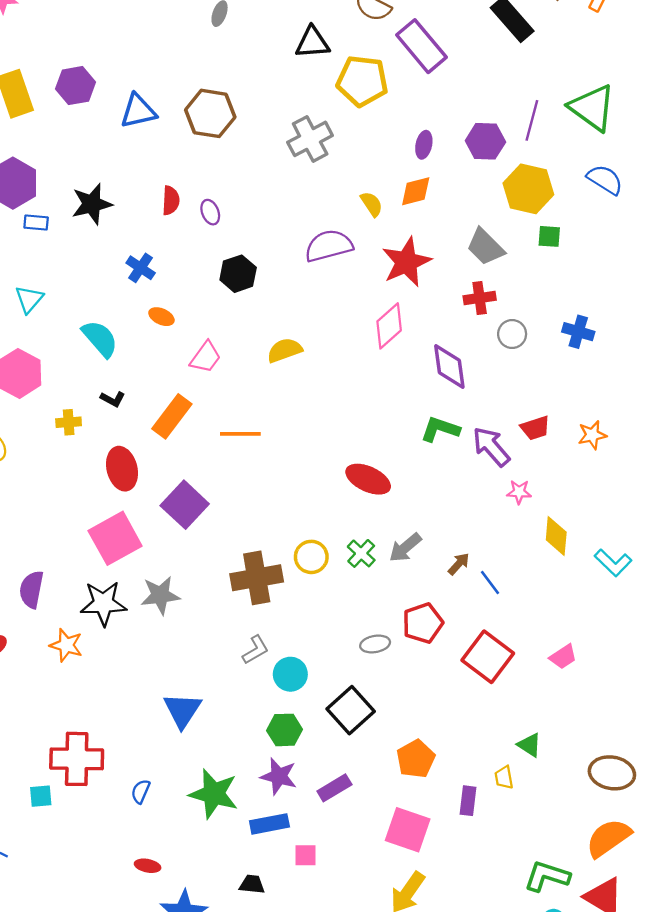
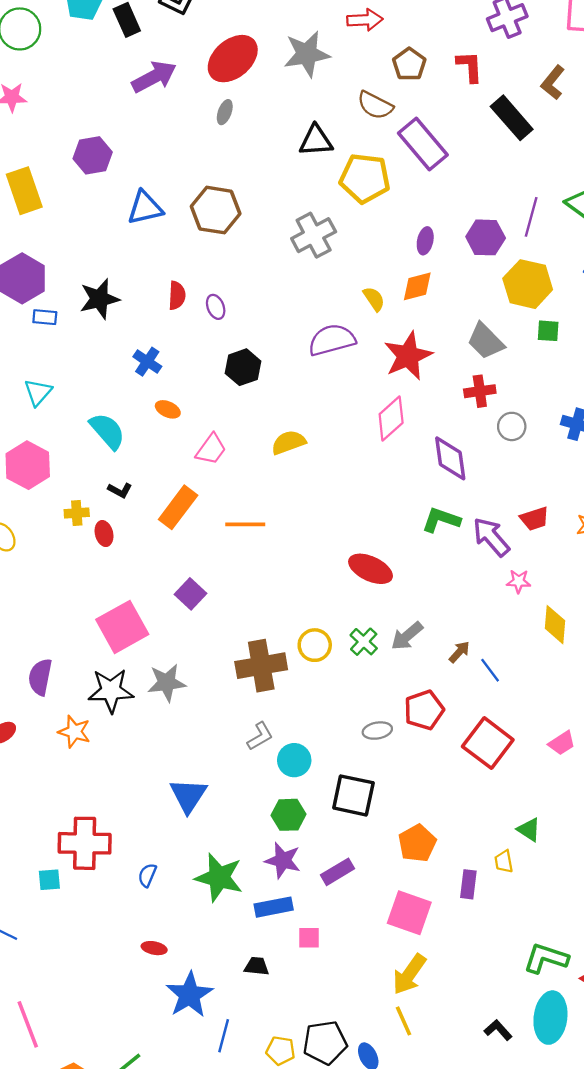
purple hexagon: (76, 86) -> (93, 155), moved
red ellipse: (122, 469) -> (104, 534), moved, size x0.6
purple square: (185, 505) -> (191, 594), size x0.7
black square: (351, 710) -> (353, 795), turned -36

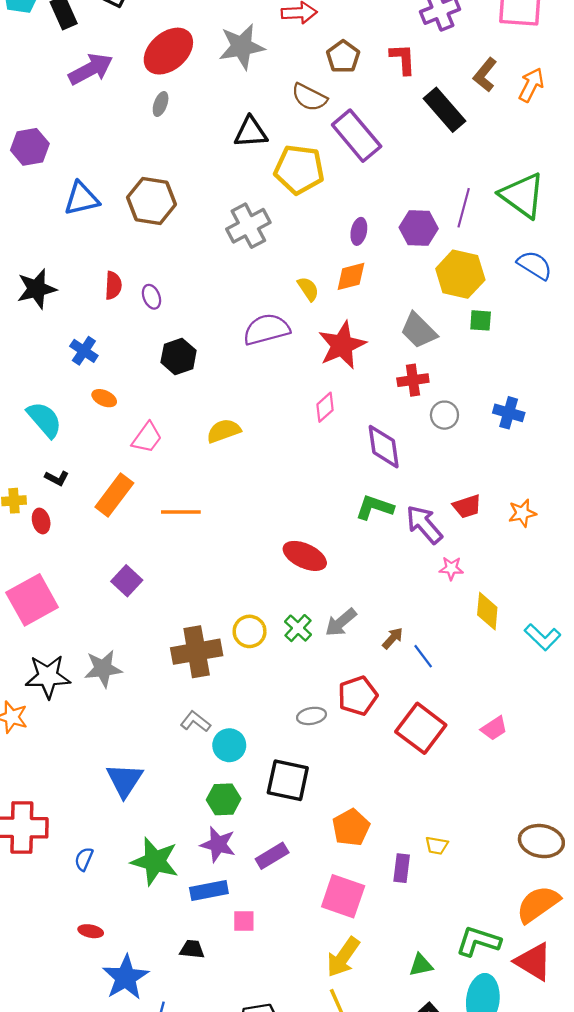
pink diamond: (391, 418) -> (325, 407), size x0.7
pink square: (122, 627) -> (32, 600), moved
gray L-shape: (260, 736) -> (195, 722), turned -112
green triangle: (529, 830) -> (421, 965), moved, turned -45
yellow trapezoid: (504, 862) -> (437, 846), turned -70

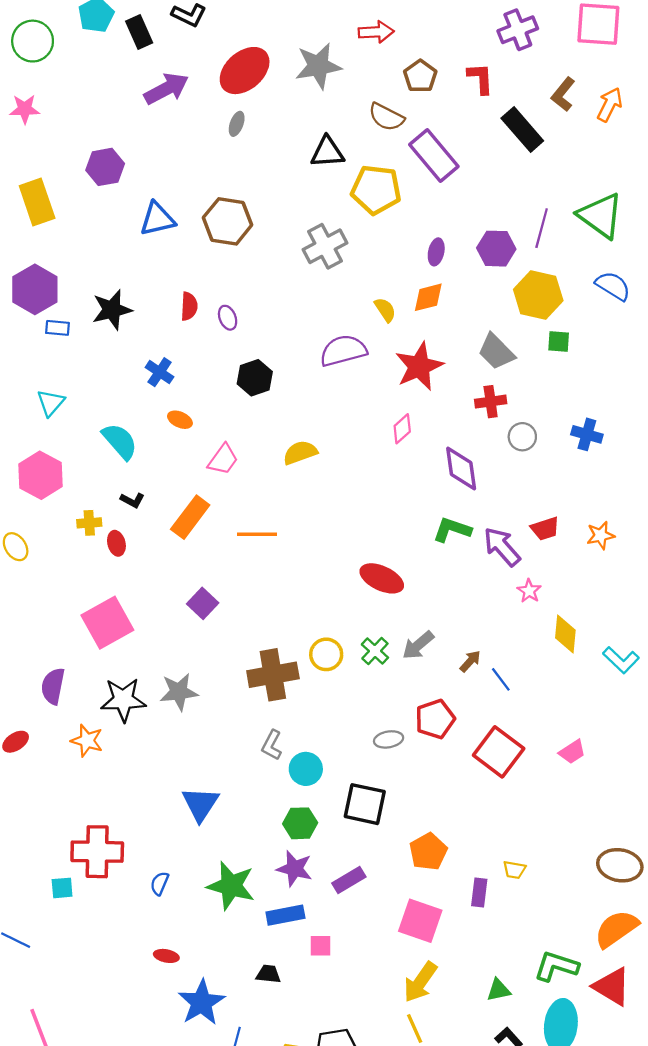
pink star: (451, 568) -> (529, 591), turned 30
gray L-shape: (195, 722) -> (272, 745), turned -100

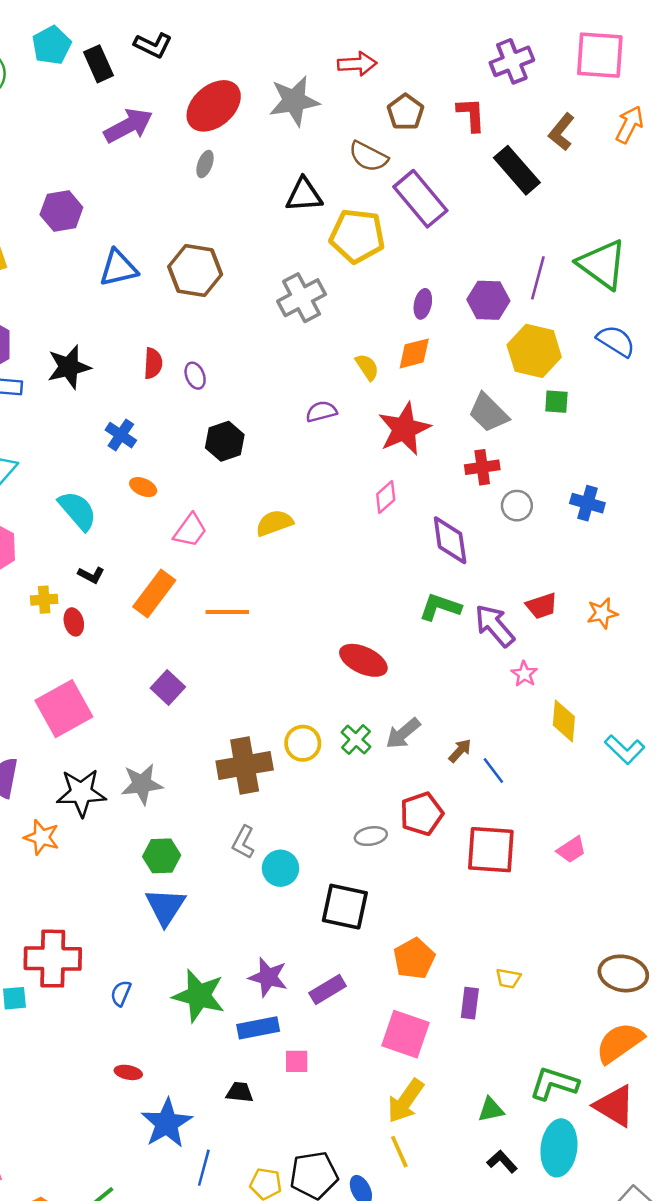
orange arrow: (610, 105) -> (629, 124), moved
purple semicircle: (343, 351) -> (321, 412), size x0.6
red square: (499, 752) -> (491, 850), turned -33
green hexagon: (300, 823) -> (162, 856), moved

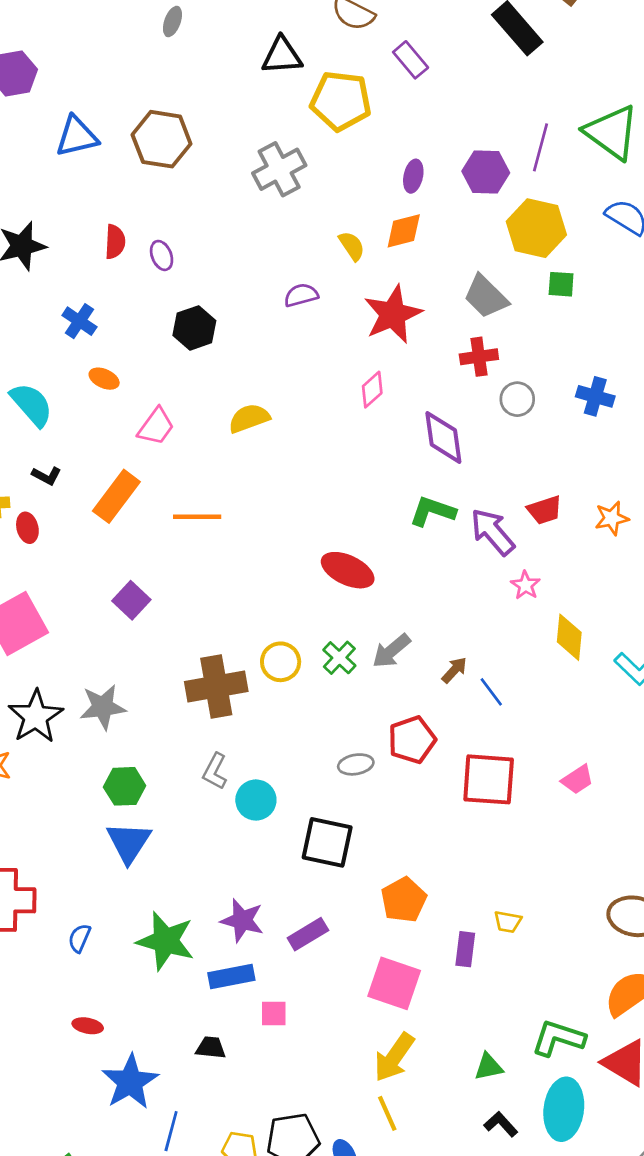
purple rectangle: (420, 199) -> (411, 60), size x0.6
black star: (81, 793) -> (36, 717), turned -30

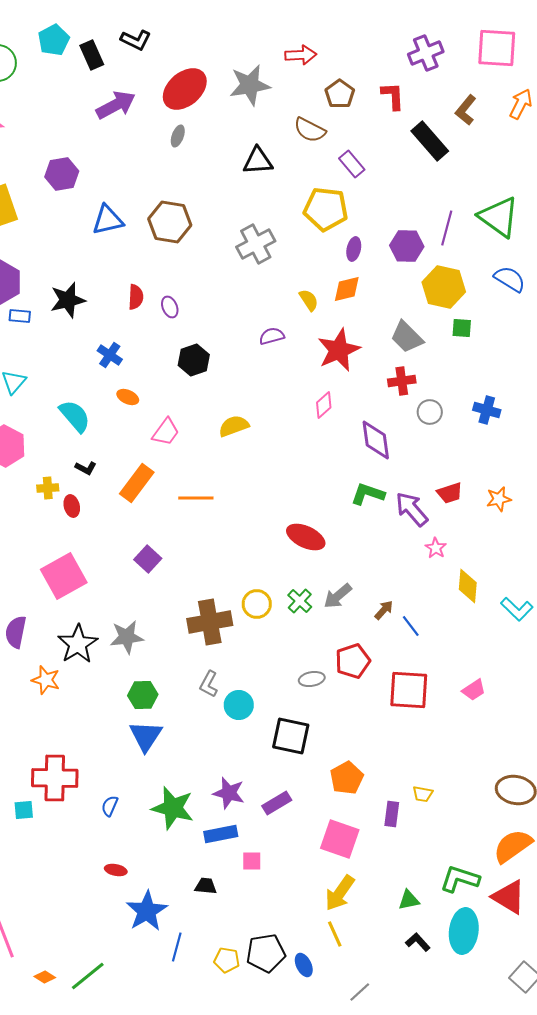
yellow pentagon: (341, 101) -> (326, 209), moved

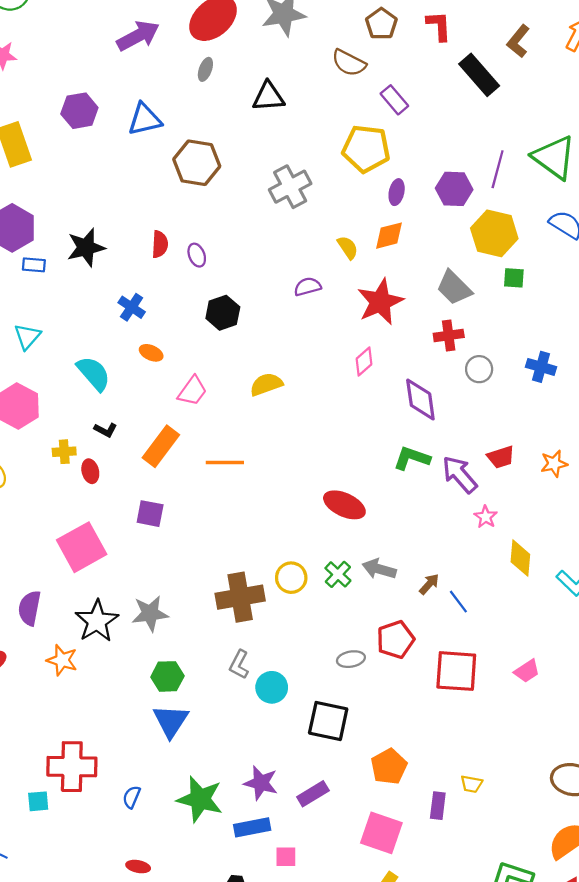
black triangle: (258, 161) -> (268, 97), moved
blue triangle: (108, 220) -> (145, 119), moved
purple square: (148, 559) -> (150, 514), moved, turned -32
gray arrow: (338, 596) -> (379, 569), turned 56

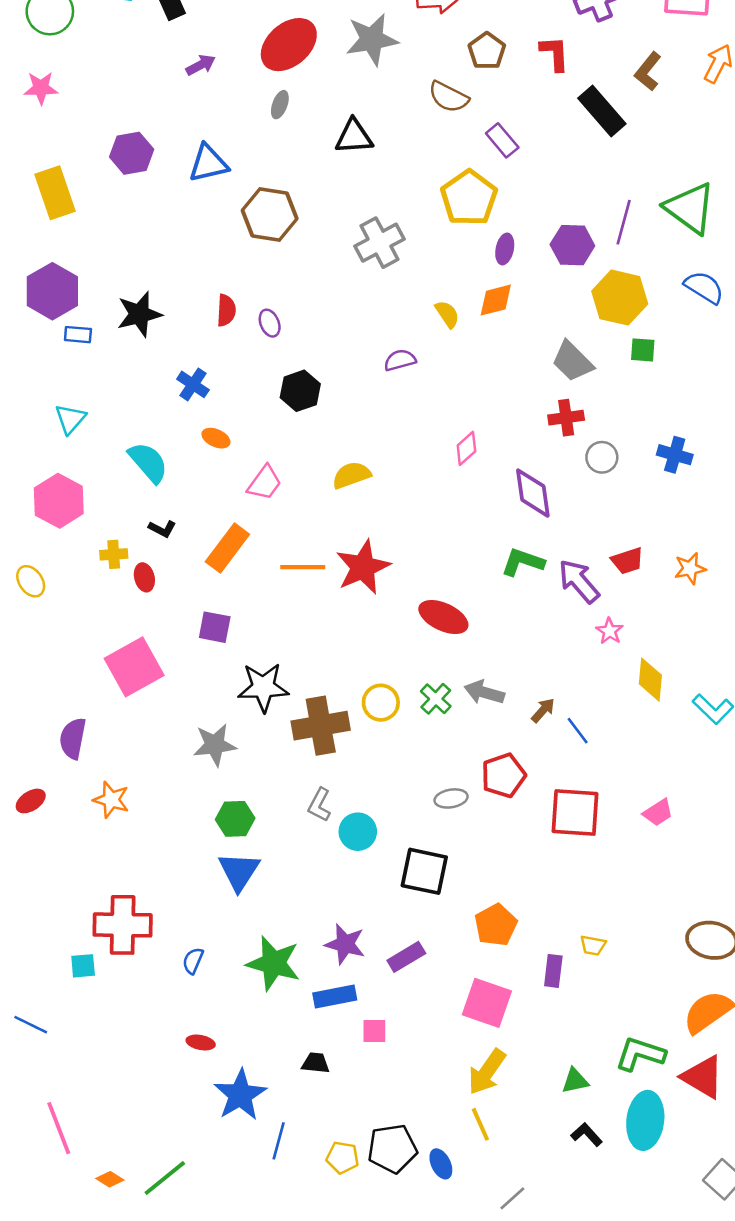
purple arrow: (138, 36) -> (201, 65), size x0.6
yellow pentagon: (366, 149) -> (469, 198), turned 30
red star: (380, 302) -> (363, 567), moved
black star: (97, 621) -> (263, 687), moved, turned 30

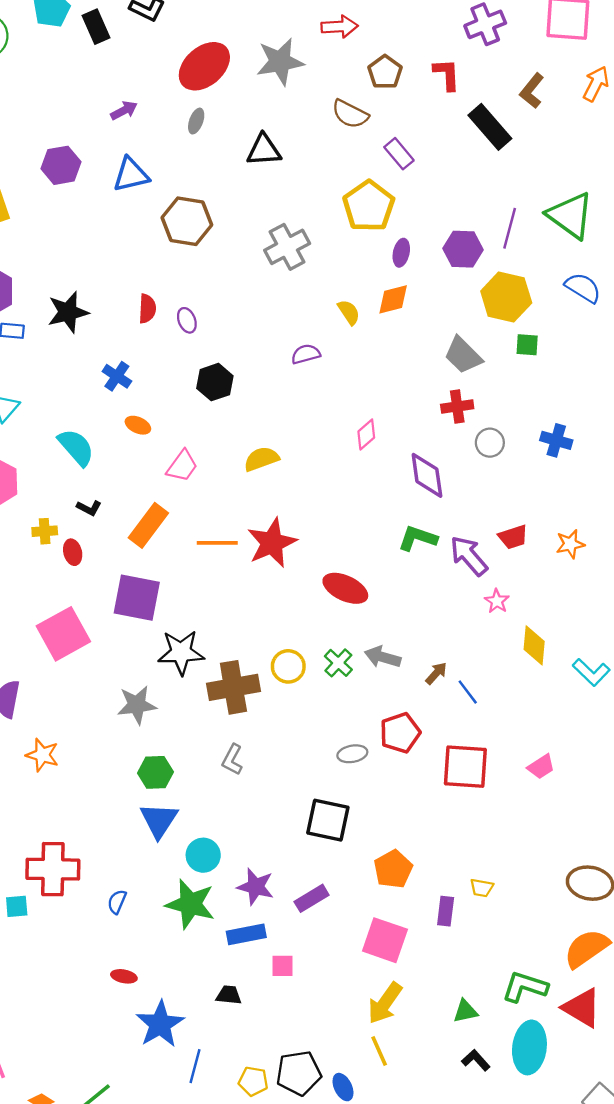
purple arrow: (201, 65) -> (124, 111), moved
purple square: (215, 627) -> (137, 598), size x1.6
cyan circle: (358, 832) -> (203, 855), moved

